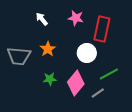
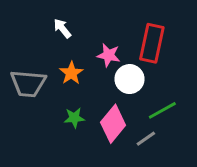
pink star: (76, 18) -> (109, 55), moved

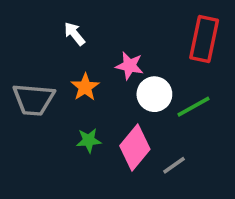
red rectangle: (152, 43) -> (204, 39), moved
green line: (162, 110) -> (194, 107), moved

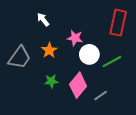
gray trapezoid: (34, 100) -> (20, 58), turned -60

